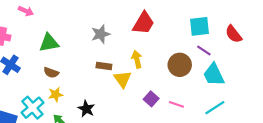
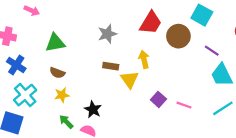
cyan square: (199, 26) -> (202, 15), moved, turned 35
brown circle: (180, 65) -> (178, 36), moved
cyan cross: (32, 108) -> (25, 95), moved

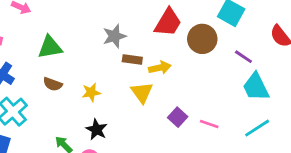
yellow arrow: (144, 59) -> (160, 68), turned 91
brown rectangle: (111, 66) -> (132, 59), moved
yellow star: (62, 95) -> (91, 92), moved

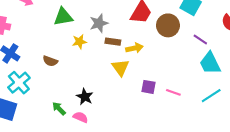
green triangle: (50, 47) -> (63, 17), moved
yellow star: (91, 92) -> (79, 42), moved
purple square: (178, 117) -> (149, 87), turned -32

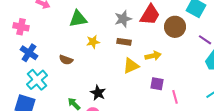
gray star: (99, 23) -> (123, 19), moved
yellow arrow: (134, 48) -> (153, 56), moved
yellow triangle: (120, 68) -> (131, 66), turned 42
pink line: (173, 92) -> (175, 97), moved, turned 56

